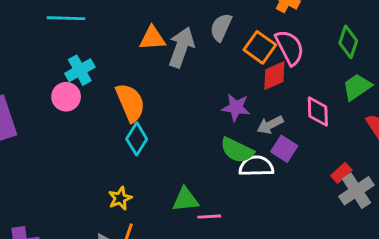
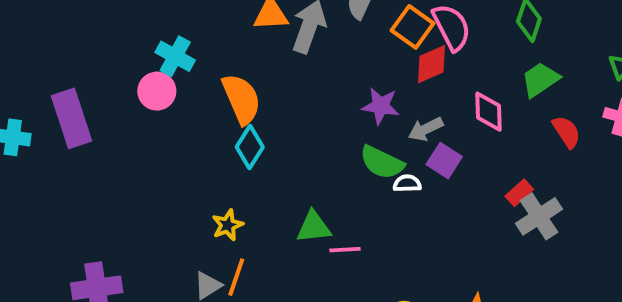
cyan cross: (80, 70) -> (175, 56), turned -32
white semicircle: (256, 166) -> (407, 183), size x0.6

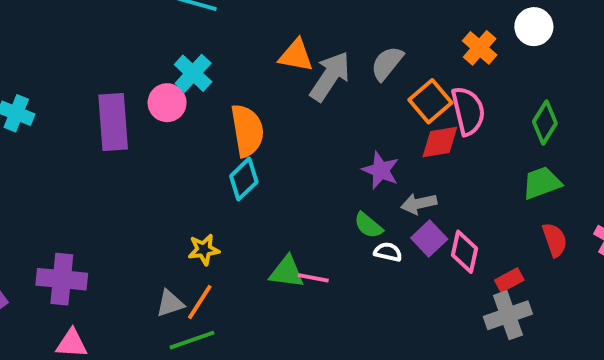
pink diamond: (488, 112) -> (465, 252), moved
purple rectangle: (72, 118) -> (113, 122), moved
green semicircle: (382, 162) -> (368, 225), size x0.7
red rectangle: (519, 193) -> (509, 280), moved
pink line: (345, 250) -> (313, 278), moved

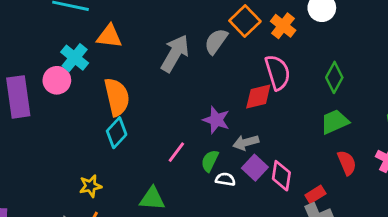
orange triangle: (296, 55) -> (109, 36), moved
orange square: (430, 101) -> (245, 21), moved
green semicircle: (368, 225) -> (210, 161), turned 80
pink line: (313, 278) -> (176, 152), moved, turned -60

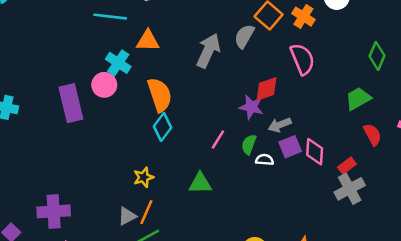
green diamond: (334, 77) -> (377, 56), moved
red diamond: (258, 96) -> (267, 89), moved
purple square: (255, 168) -> (290, 147), turned 30

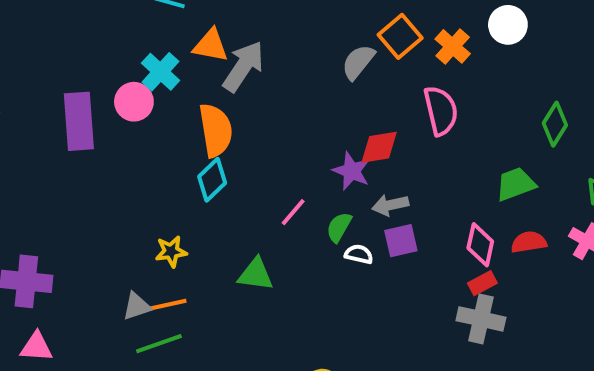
gray arrow: (208, 51) -> (243, 66), moved
red semicircle: (372, 135) -> (529, 242), turned -80
pink diamond: (315, 152) -> (480, 245), moved
gray cross: (350, 189) -> (481, 319), turned 32
orange line: (146, 212) -> (167, 305), turned 45

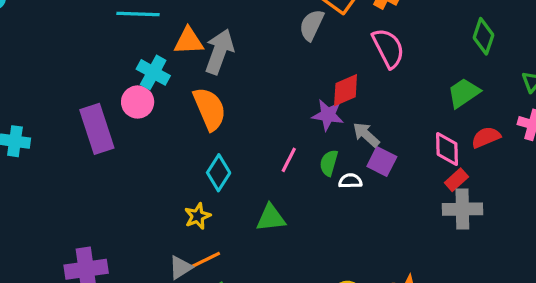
cyan diamond: (212, 180) -> (219, 173), moved
gray arrow: (390, 205) -> (366, 135), turned 68
purple square: (401, 241) -> (382, 162), turned -36

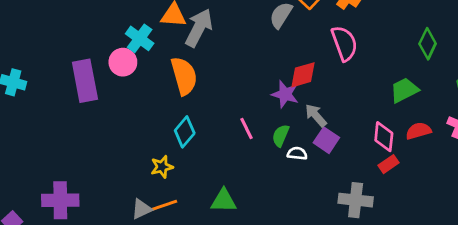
pink line: (289, 160) -> (247, 129), turned -60
gray cross: (462, 209) -> (356, 200), moved
green triangle: (271, 218) -> (224, 201), moved

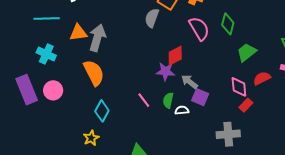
cyan cross: (140, 38) -> (46, 54), moved
green diamond: (428, 44) -> (228, 24), moved
pink circle: (123, 62) -> (53, 90), moved

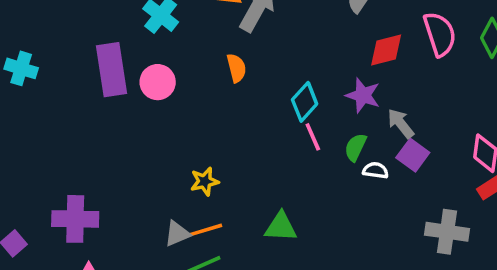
red diamond: (175, 56) -> (386, 50), moved
orange semicircle: (94, 73) -> (236, 68), size x0.6
cyan diamond: (102, 111) -> (305, 102), moved

